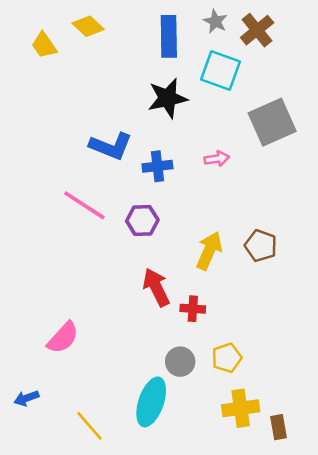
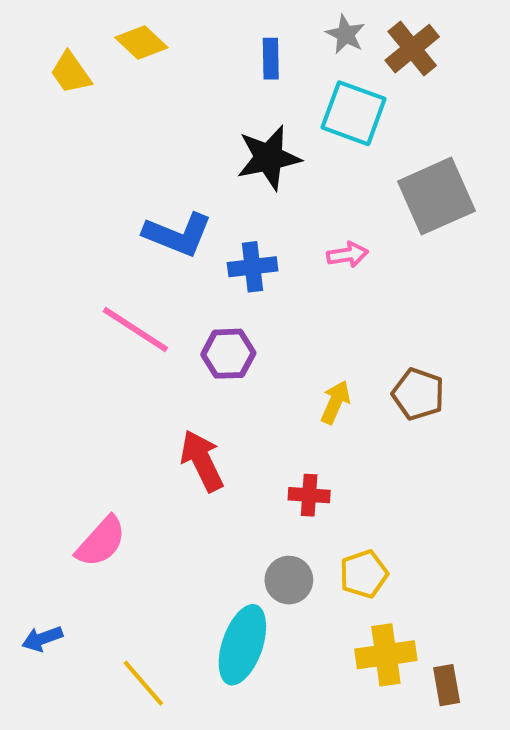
blue rectangle: (169, 36) -> (271, 59), size x0.6
yellow arrow: (209, 251) -> (335, 402), size x0.7
red arrow: (156, 287) -> (202, 461), moved

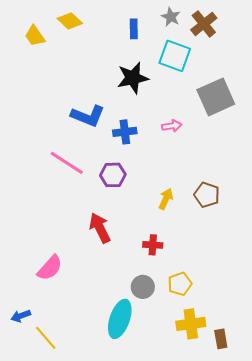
yellow line: (143, 683) -> (46, 338), moved

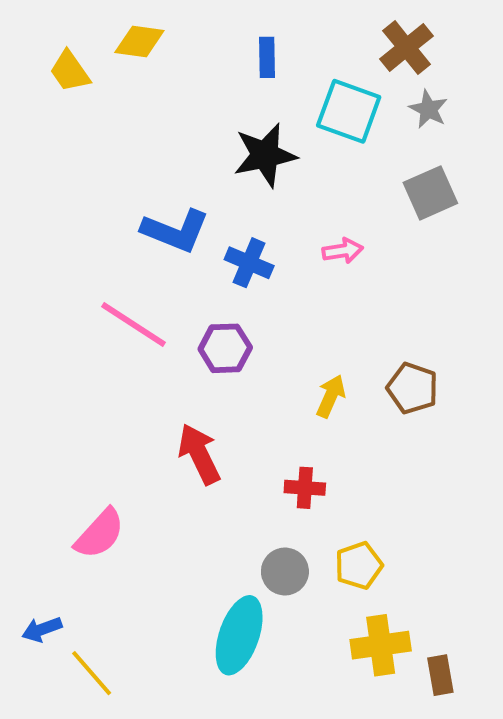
gray star: (171, 17) -> (428, 109), moved
yellow diamond: (70, 21) -> (139, 41), turned -35
gray square: (216, 97) -> (430, 193), size x0.7
blue cross: (125, 132) -> (249, 263), turned 30

